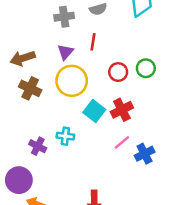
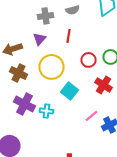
purple triangle: (65, 52) -> (40, 39), moved
red cross: (122, 110) -> (104, 85), moved, turned -30
purple cross: (38, 146) -> (24, 104), moved, size x1.5

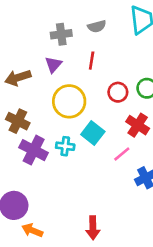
brown cross: (18, 73) -> (18, 121), moved
cyan cross: (46, 111) -> (65, 146), moved
pink line: (92, 116) -> (122, 154), moved

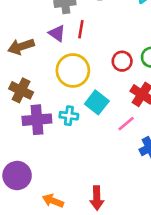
red line: (92, 61) -> (81, 29), moved
purple triangle: (53, 65) -> (57, 33), turned -36
purple cross: (34, 150) -> (37, 120), turned -32
orange arrow: (32, 230) -> (53, 201), moved

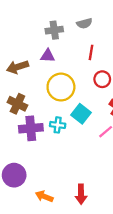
red line: (81, 29) -> (91, 52), moved
purple triangle: (57, 33) -> (48, 56), turned -32

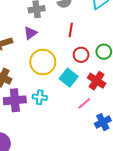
purple triangle: (48, 56) -> (30, 33), turned -40
cyan square: (81, 114) -> (69, 78), moved

